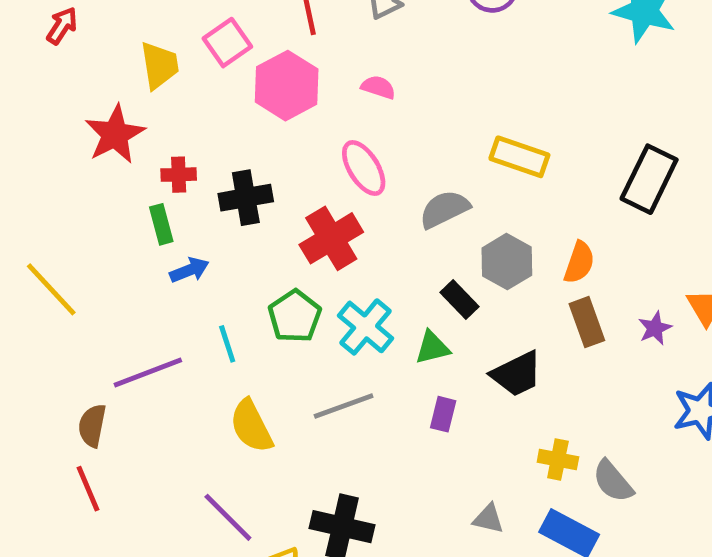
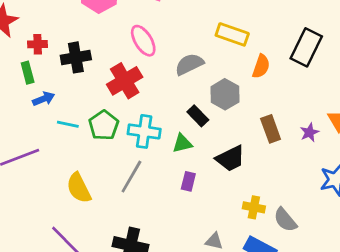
orange semicircle: (579, 262) -> (261, 66), moved
cyan cross: (366, 327) -> (144, 131), turned -32
cyan line: (227, 344) -> (68, 124), moved, turned -60
gray line: (344, 406) -> (131, 177), turned -40

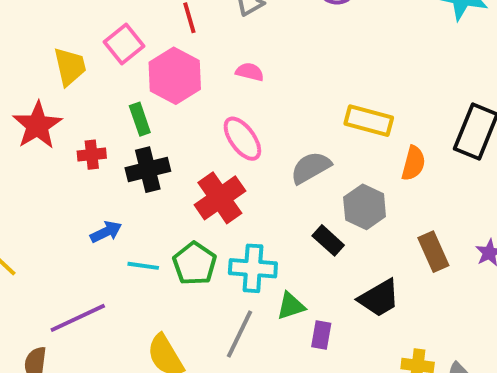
green rectangle: (28, 73) -> (140, 119), moved
green triangle: (182, 143) -> (291, 306), moved

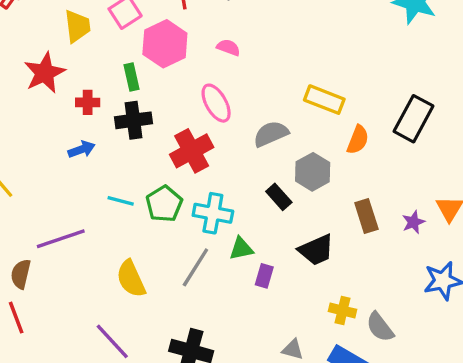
blue arrow: (106, 232) -> (82, 149), moved

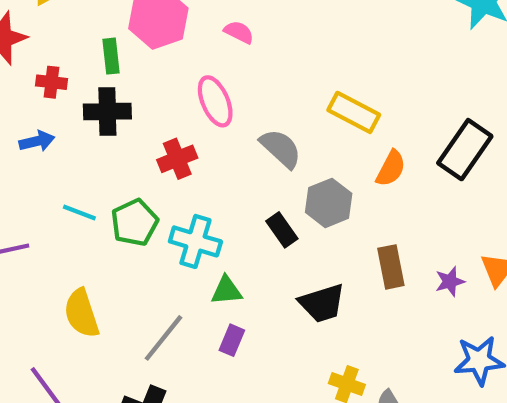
gray semicircle: (271, 134) -> (281, 148), turned 60
red cross: (192, 151) -> (177, 159), size x0.7
gray line: (195, 267) -> (163, 338), moved
purple rectangle: (264, 276) -> (232, 340), moved

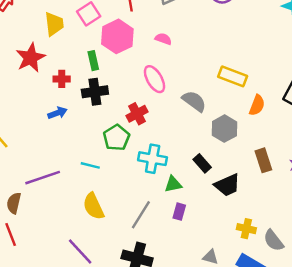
cyan line: (79, 213) -> (90, 165), moved
green pentagon: (135, 223) -> (117, 138), moved
black rectangle: (282, 230) -> (202, 163), moved

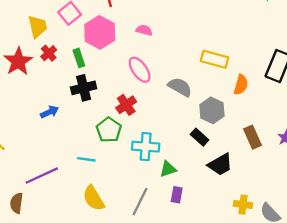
red cross: (62, 79) -> (49, 53), moved, turned -35
black rectangle: (202, 163) -> (200, 137), moved

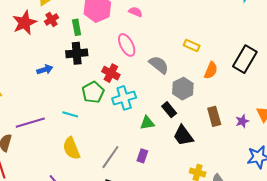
yellow rectangle: (215, 59) -> (192, 46), size x0.7
red cross: (126, 105) -> (111, 73), turned -36
cyan cross: (146, 147) -> (124, 98), moved, turned -30
black trapezoid: (220, 164) -> (183, 136), turned 75
green triangle: (168, 169) -> (147, 123), moved

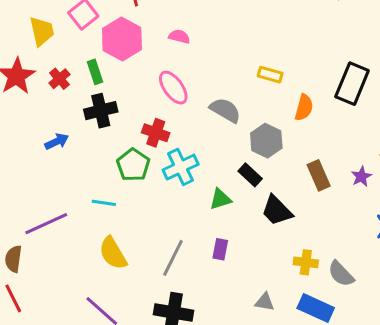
red cross: (51, 20) -> (59, 79), moved

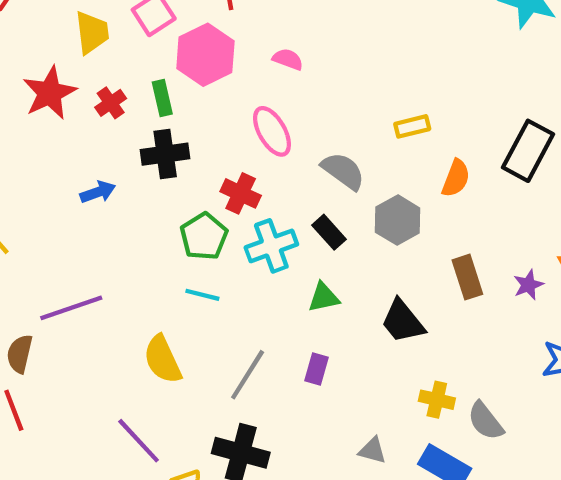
yellow rectangle: (270, 75) -> (412, 126), turned -35
black rectangle: (250, 175) -> (329, 232), moved
cyan line: (104, 203) -> (202, 295), moved

